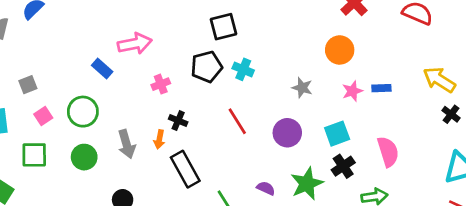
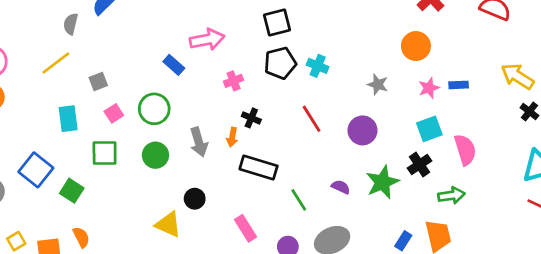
black square: (223, 27) -> (277, 23), moved
cyan square: (337, 134) -> (429, 129), moved
black rectangle: (185, 169) -> (259, 167), turned -44

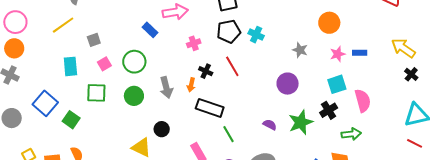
red line: (312, 119) -> (232, 66), moved
green line: (299, 200) -> (229, 134), moved

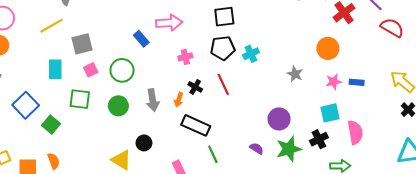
cyan cross: (256, 35) -> (251, 54), turned 35
gray square: (94, 40) -> (82, 44), size x1.5
purple circle: (288, 84) -> (279, 119), moved

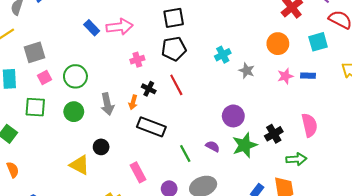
blue rectangle: (141, 39) -> (92, 28), moved
cyan cross: (251, 54) -> (223, 55), moved
cyan square: (330, 113) -> (318, 42), moved
green line: (213, 154) -> (185, 153), moved

